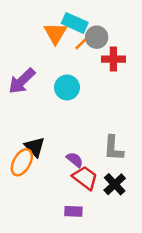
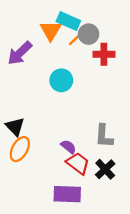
purple arrow: (22, 81) -> (20, 53), moved
black triangle: (35, 147) -> (15, 127), moved
purple rectangle: (73, 211) -> (67, 194), size x1.6

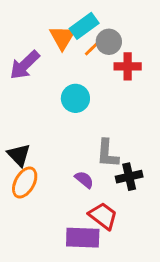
cyan rectangle: (68, 21) -> (84, 26), turned -60
gray L-shape: (104, 136) -> (107, 153), moved
red trapezoid: (78, 163) -> (103, 216), moved
black cross: (105, 169) -> (129, 177), moved, turned 30

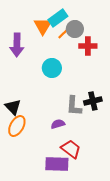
purple arrow: (25, 65) -> (17, 45), turned -45
black cross: (129, 177) -> (93, 101), moved
purple semicircle: (84, 180) -> (58, 124), turned -56

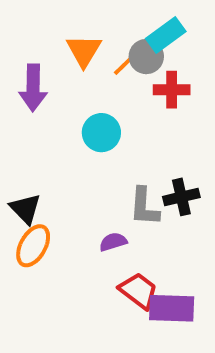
cyan rectangle: (58, 18) -> (166, 35), moved
purple rectangle: (57, 164) -> (172, 308), moved

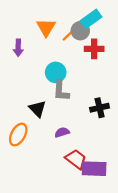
purple arrow: (33, 88) -> (18, 48), size x0.7
gray L-shape: (144, 207) -> (61, 91), moved
black triangle: (25, 209) -> (37, 109), moved

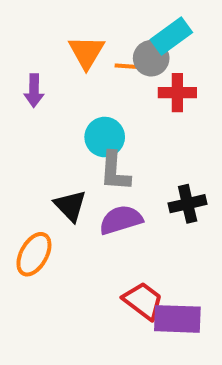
orange line: (68, 35) -> (129, 66), turned 48
purple semicircle: (62, 132) -> (121, 220), moved, size x1.5

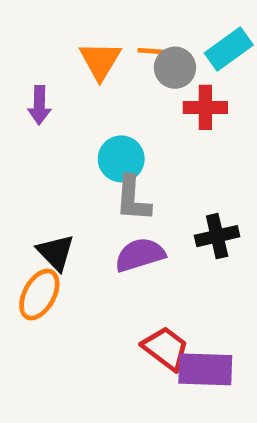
cyan rectangle: (171, 36) -> (229, 49), moved
orange line: (129, 66) -> (154, 51), moved
black triangle: (70, 206) -> (56, 252), moved

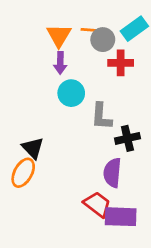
purple arrow: (39, 105) -> (60, 63), moved
gray L-shape: (133, 199) -> (101, 116), moved
purple semicircle: (140, 255) -> (112, 173), moved, turned -68

